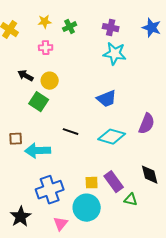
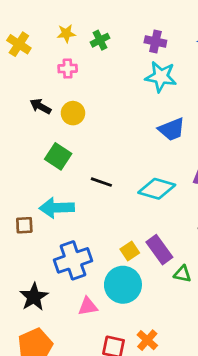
blue trapezoid: (107, 99) -> (172, 129), moved
green square: (39, 102) -> (58, 156), moved
brown square: (16, 139) -> (24, 225), moved
yellow square: (92, 183) -> (130, 251), turned -32
pink triangle: (61, 224) -> (88, 306), turned 42

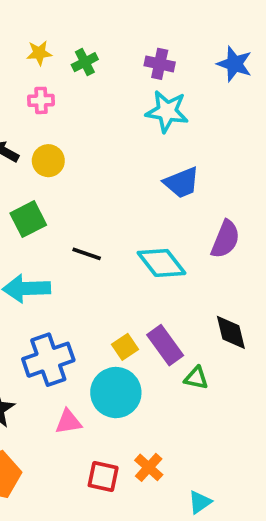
green square: (58, 156) -> (28, 219), turned 30
cyan diamond: (157, 189) -> (161, 263), turned 36

